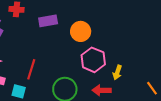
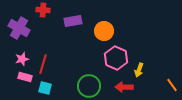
red line: (31, 69) -> (43, 64), moved

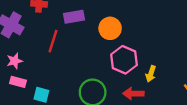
red line: (43, 64) -> (53, 41), moved

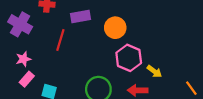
yellow arrow: (151, 74) -> (154, 71), turned -72
pink rectangle: (18, 82) -> (27, 79), turned -64

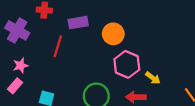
pink rectangle: (27, 79) -> (15, 86), moved

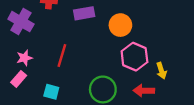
red line: (58, 46) -> (62, 55), moved
yellow arrow: (153, 78) -> (161, 71), turned 35

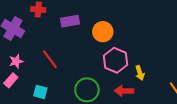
red line: (62, 55) -> (50, 59), turned -54

